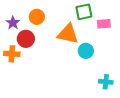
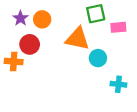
purple star: (13, 23) -> (20, 18), moved
cyan cross: (106, 82) -> (118, 84), moved

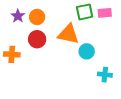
pink rectangle: (118, 27) -> (105, 13), moved
red circle: (30, 44) -> (37, 39), moved

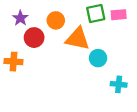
orange circle: (37, 17) -> (56, 20), moved
red circle: (37, 39) -> (34, 38), moved

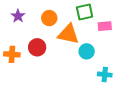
pink rectangle: (119, 15) -> (105, 26), moved
red circle: (34, 38) -> (37, 47), moved

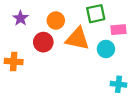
red circle: (37, 47) -> (43, 42), moved
cyan circle: (87, 51) -> (106, 49), moved

